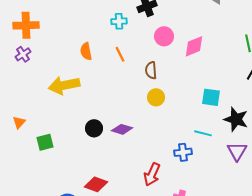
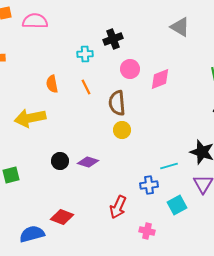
brown semicircle: (151, 70) -> (117, 103), size x1.4
cyan square: (211, 97) -> (177, 205), moved, turned -36
cyan line: (203, 133) -> (169, 166), turned -30

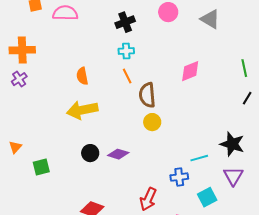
black cross: (113, 39) -> (125, 22), moved
cyan cross: (85, 54) -> (126, 51), moved
pink circle: (130, 69) -> (168, 12), moved
orange line: (86, 87) -> (127, 76), moved
yellow arrow: (30, 118) -> (82, 110), moved

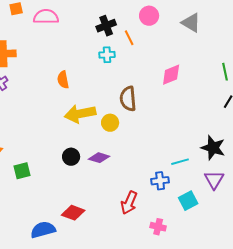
orange line: (127, 76) -> (129, 38), moved
yellow arrow: (82, 110) -> (80, 114), moved
yellow circle: (152, 122) -> (110, 123), moved

